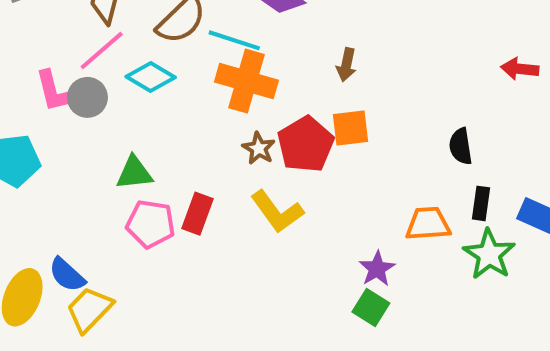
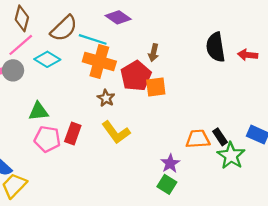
red pentagon: (306, 144) -> (136, 76), moved
black semicircle: (461, 146) -> (216, 47), moved, size x1.5
black rectangle: (481, 203) -> (220, 137), moved, turned -42

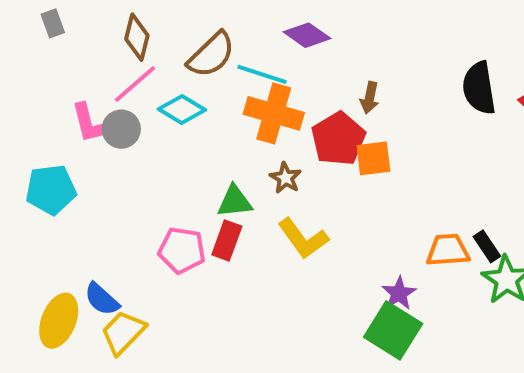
green triangle: (38, 111) -> (235, 201), moved
green square: (167, 184) -> (393, 330), size x1.6

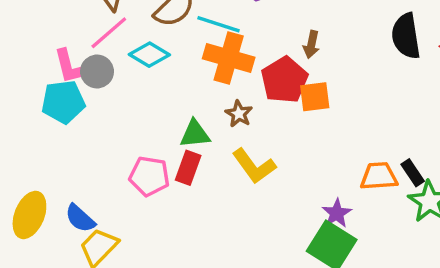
cyan pentagon: (51, 190) -> (63, 102), moved
yellow ellipse: (59, 321) -> (29, 215), moved

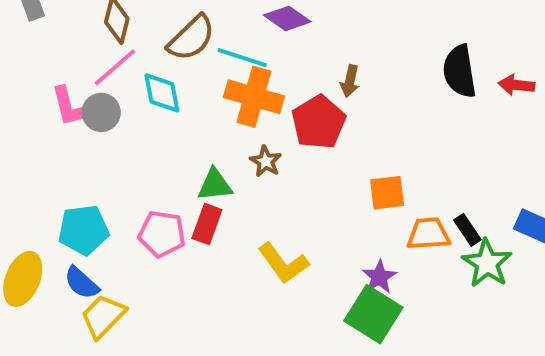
cyan diamond: (149, 55) -> (162, 93), turned 48
orange square: (315, 97) -> (387, 193), moved
cyan pentagon: (63, 102) -> (84, 230), moved
yellow L-shape: (254, 166) -> (283, 263), moved

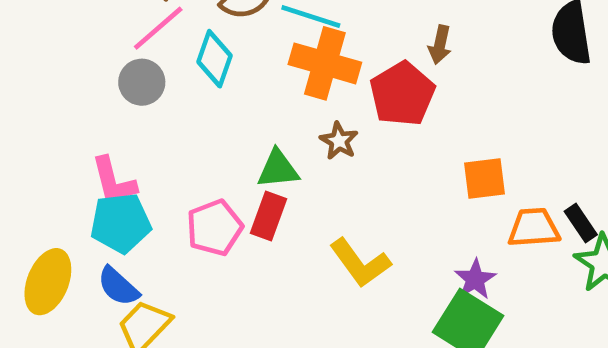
cyan diamond: (162, 93) -> (215, 59), turned 30
pink L-shape: (70, 107) -> (114, 181), moved
pink pentagon: (162, 234) -> (215, 228), turned -30

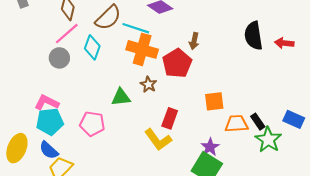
pink L-shape: (114, 181) -> (47, 102), turned 130
red rectangle: (269, 216) -> (170, 118), moved
pink pentagon: (215, 228) -> (92, 124), turned 30

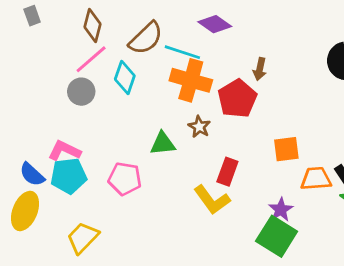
blue semicircle: (49, 150) -> (32, 174), moved

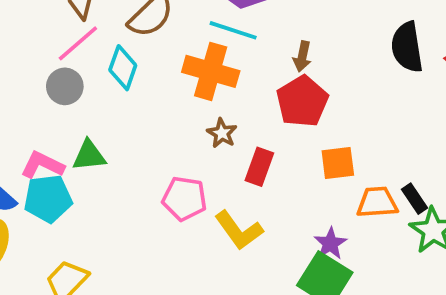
cyan line: (182, 52) -> (233, 30), moved
red pentagon: (237, 99) -> (302, 101), moved
green triangle: (163, 144) -> (89, 156), moved
red rectangle: (227, 172) -> (259, 167), moved
pink pentagon: (125, 179) -> (184, 199), moved

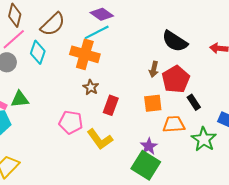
cyan line: (233, 30) -> (97, 32), turned -45
black semicircle: (407, 47) -> (175, 41), moved, turned -48
brown arrow: (302, 56) -> (154, 69), moved
red pentagon: (302, 101) -> (176, 79), moved
black rectangle: (414, 199) -> (194, 102), moved

